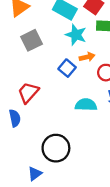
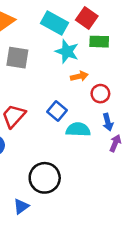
gray square: (31, 40) -> (17, 58), turned 35
blue square: (67, 68) -> (57, 111), moved

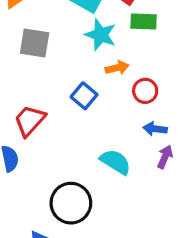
blue square: (57, 111) -> (84, 96), moved
blue arrow: (108, 122) -> (155, 129), turned 112
cyan semicircle: (78, 130) -> (115, 162), moved, turned 30

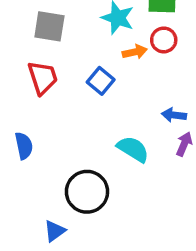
red circle: (145, 91) -> (164, 40), moved
red trapezoid: (30, 121) -> (43, 77), moved, turned 120

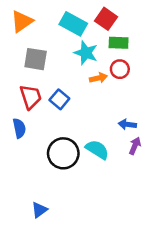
blue square: (101, 81) -> (59, 99), moved
blue semicircle: (24, 146) -> (19, 128), moved
black circle: (87, 192) -> (63, 153), moved

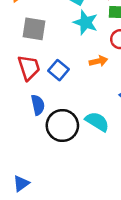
orange arrow: (98, 78) -> (98, 61), moved
blue semicircle: (19, 128) -> (38, 105), moved
blue triangle: (39, 210) -> (21, 183), moved

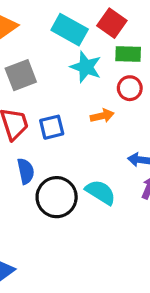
gray square: (34, 29) -> (21, 75), turned -30
blue square: (58, 70) -> (52, 127), turned 36

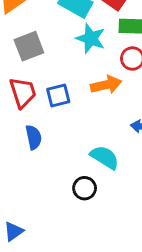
orange arrow: (102, 116) -> (106, 85), size x1.4
black circle: (57, 197) -> (85, 188), moved, size x0.6

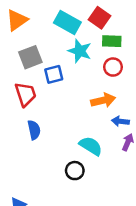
orange arrow: (106, 85) -> (103, 100), moved
blue square: (58, 96) -> (54, 74), moved

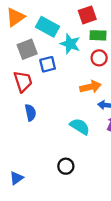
red square: (99, 18) -> (87, 15), turned 36
cyan rectangle: (67, 23) -> (48, 27), moved
black circle: (75, 171) -> (66, 166), moved

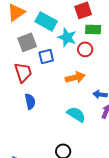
red circle: (99, 58) -> (85, 49), moved
orange arrow: (90, 87) -> (75, 77), moved

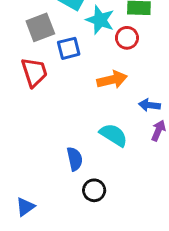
blue semicircle: (30, 101) -> (75, 159), moved

